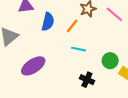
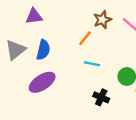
blue semicircle: (48, 22) -> (43, 50), moved

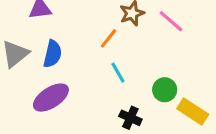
cyan line: (92, 64) -> (118, 73), turned 49

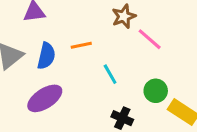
pink line: (171, 21) -> (150, 39), moved
orange line: (109, 38) -> (81, 45), moved, turned 40

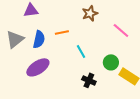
pink line: (150, 39) -> (121, 30), moved

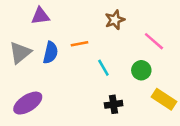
green circle: (111, 62) -> (141, 70), moved
purple ellipse: (38, 67) -> (28, 103), moved
black cross: (89, 80) -> (114, 104), turned -32

